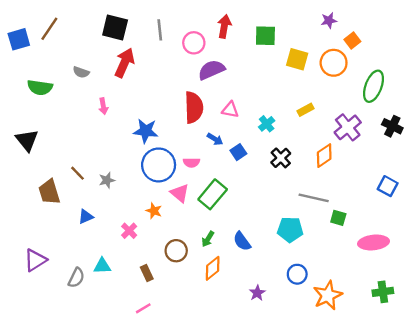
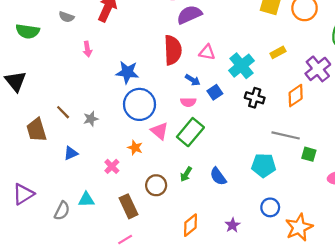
cyan cross: (267, 124) -> (241, 66), size x1.6
black cross: (281, 158) -> (255, 98), turned -30
pink semicircle: (191, 163) -> (188, 102), moved
orange diamond: (213, 268) -> (190, 225), moved
brown rectangle: (147, 273) -> (128, 206), size x1.5

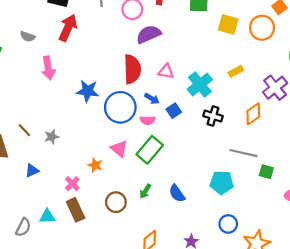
pink arrow: (87, 49) -> (48, 68), size x1.5
blue circle: (140, 104) -> (120, 107), moved
brown rectangle: (128, 206) -> (76, 210), moved

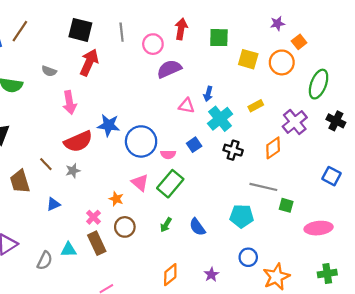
red semicircle: (132, 69) -> (78, 141), moved, turned 68
blue arrow: (152, 99) -> (208, 94), moved, turned 72
brown circle: (116, 202) -> (125, 227), moved

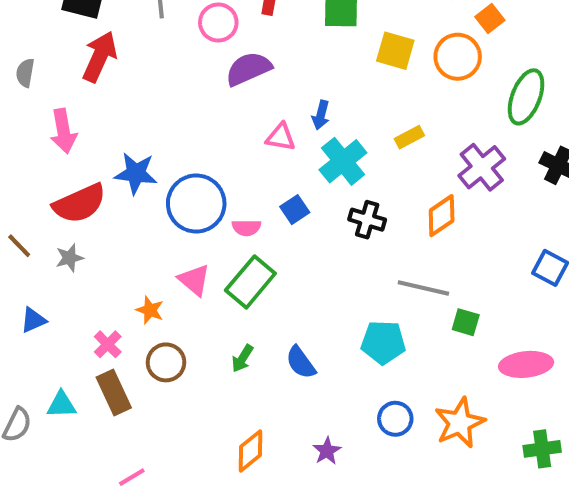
gray semicircle: (49, 71) -> (25, 73), turned 80
orange star: (276, 277) -> (460, 423), moved

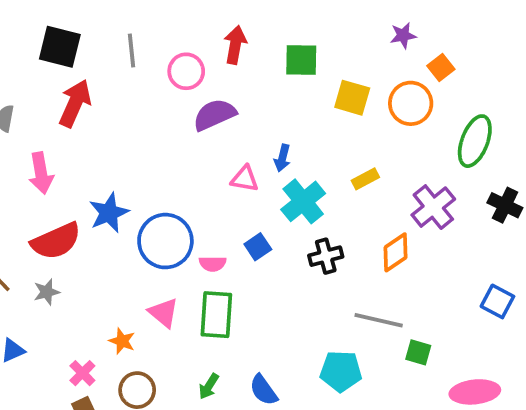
blue star: (136, 173) -> (109, 213), turned -30
black cross: (367, 220) -> (326, 256), turned -32
green rectangle: (250, 282) -> (216, 315), turned -36

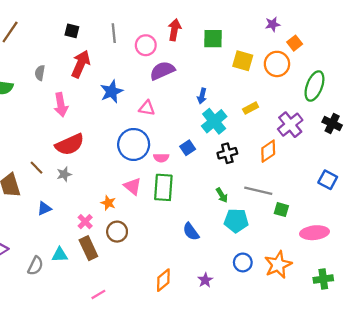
black square: (60, 47) -> (72, 31), size x0.6
pink triangle: (245, 179) -> (147, 108), moved
blue star: (109, 213) -> (112, 92), moved
green arrow: (209, 386) -> (222, 195), moved, turned -64

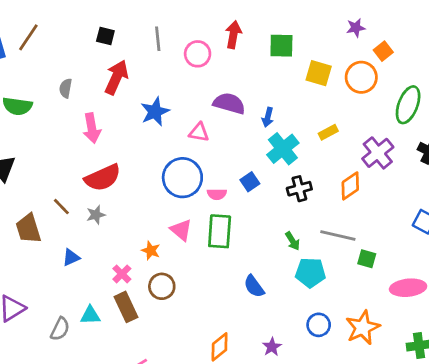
purple semicircle: (162, 71) -> (229, 103), moved, turned 40

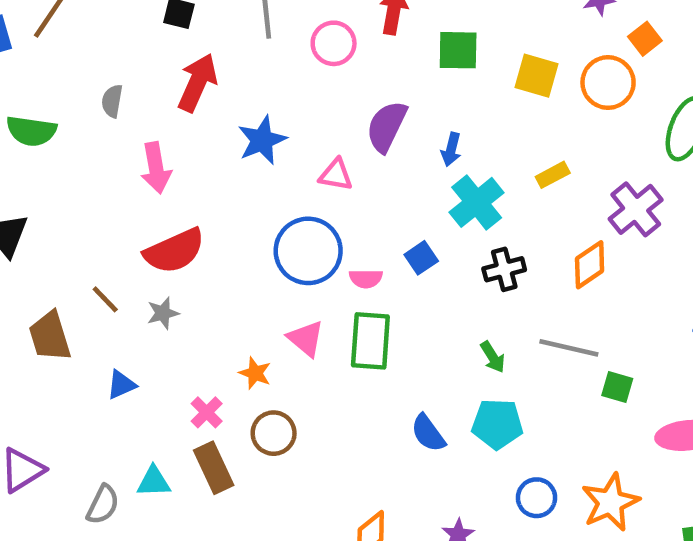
green square: (281, 46) -> (458, 50), moved
purple semicircle: (229, 103) -> (387, 126), turned -80
cyan pentagon: (310, 273) -> (497, 424), moved

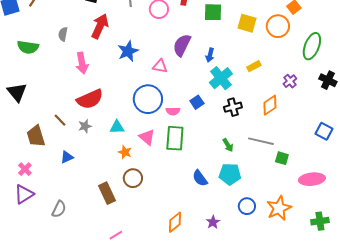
purple cross: (636, 209) -> (290, 81), size x0.6
pink cross: (207, 412) -> (25, 169), moved
cyan triangle: (154, 482) -> (117, 127), moved

